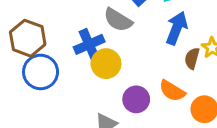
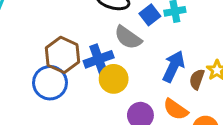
blue arrow: (177, 28) -> (174, 66), moved
brown hexagon: (28, 38) -> (63, 55), moved

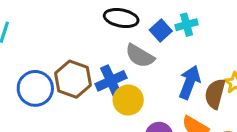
brown semicircle: (197, 79) -> (215, 94), size x1.4
blue circle: (50, 83) -> (35, 88), moved

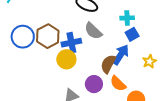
blue square: (161, 30) -> (132, 34), moved
brown semicircle: (215, 94) -> (108, 64), moved
yellow circle: (128, 100) -> (66, 59), moved

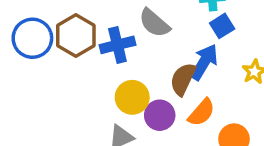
yellow circle: (66, 59) -> (132, 97), moved
orange semicircle: (118, 84) -> (201, 112), turned -90

